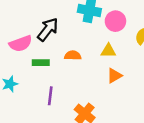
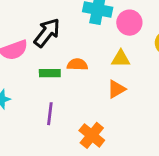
green rectangle: (41, 63) -> (50, 73), moved
orange triangle: (114, 76) -> (116, 89), moved

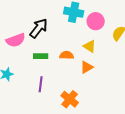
yellow triangle: (121, 59) -> (90, 46), turned 32
orange semicircle: (77, 65) -> (67, 55), moved

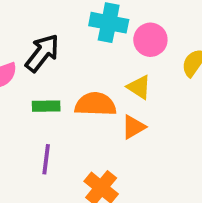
orange semicircle: (67, 55) -> (95, 104), size x1.5

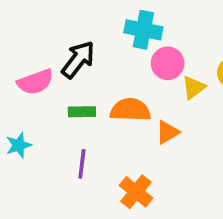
pink circle: (150, 40) -> (168, 63), moved
yellow triangle: (139, 87) -> (194, 88), moved, turned 50

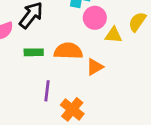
yellow triangle: (194, 88) -> (113, 35), turned 42
purple line: (82, 164) -> (47, 91), moved

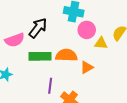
green rectangle: (34, 52) -> (40, 56), size x1.5

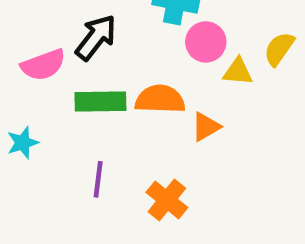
purple line: (50, 86) -> (98, 179), moved

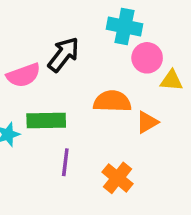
green rectangle: (100, 101) -> (46, 120), moved

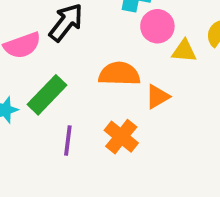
green rectangle: (46, 120) -> (47, 95), turned -45
orange cross: (117, 178) -> (121, 137), moved

